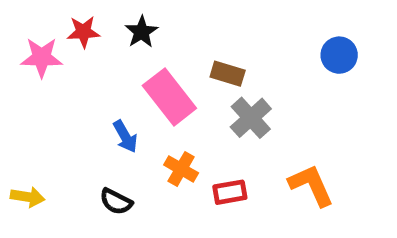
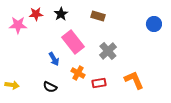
blue circle: (339, 55) -> (154, 24), moved
brown rectangle: (228, 74) -> (98, 16), moved

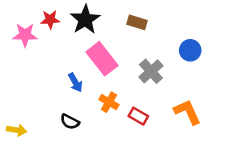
black star: (61, 14) -> (85, 20), size x1.5
blue circle: (154, 24) -> (190, 50), moved
red rectangle: (99, 83) -> (138, 116), turned 40
yellow arrow: (12, 85) -> (17, 130), moved

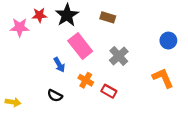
blue circle: (190, 50) -> (168, 41), moved
orange L-shape: (187, 112) -> (163, 78), moved

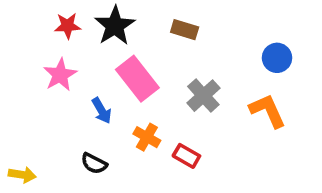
pink star: (20, 27) -> (60, 75), moved, turned -30
blue circle: (168, 41) -> (277, 58), moved
orange L-shape: (163, 78) -> (268, 111), moved

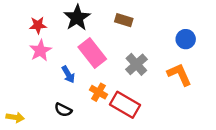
red star: (68, 26) -> (38, 25), moved
red rectangle: (186, 156) -> (125, 105), size x1.6

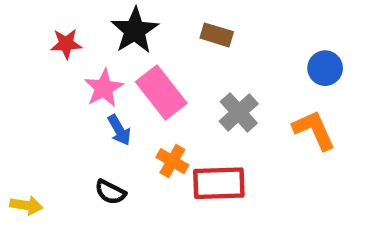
pink star: (40, 50) -> (104, 88), moved
red rectangle: (125, 105) -> (219, 183), turned -32

